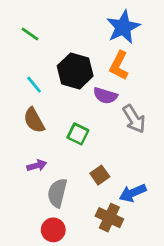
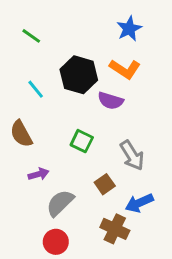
blue star: (123, 27) -> (129, 29), size x0.7
orange L-shape: (119, 65) -> (125, 69), turned -84
gray arrow: (134, 119) -> (132, 155), moved
brown semicircle: (34, 120) -> (21, 134), moved
gray semicircle: (57, 193) -> (60, 203), turned 32

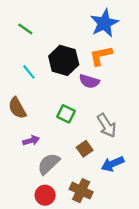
blue star: (129, 29) -> (104, 23), size x1.4
orange L-shape: (125, 69) -> (101, 56), turned 135
brown cross: (115, 229) -> (81, 191), moved

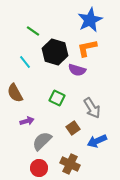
green line: (25, 29) -> (33, 31), moved

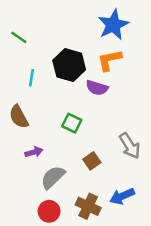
green line: (33, 31) -> (19, 37), moved
cyan line: (25, 62) -> (31, 78), turned 48
gray arrow: (92, 108) -> (130, 146), moved
blue arrow: (97, 141) -> (122, 196), moved

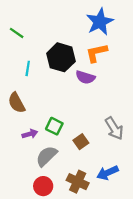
green square: (72, 123) -> (54, 126), moved

